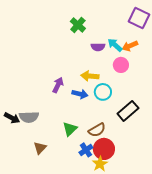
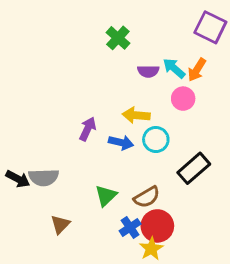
orange arrow: (130, 46) -> (197, 70), turned -35

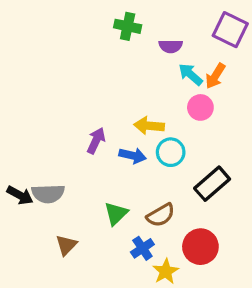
green cross: (118, 38) -> (128, 26), moved, turned -30
purple semicircle: (148, 71) -> (171, 46), moved
red circle: (157, 226) -> (200, 247), moved

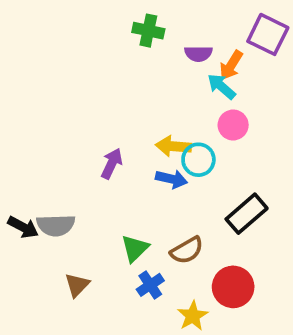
orange arrow: (215, 76) -> (231, 65), moved
cyan circle: (171, 152) -> (198, 160), moved
blue arrow: (133, 156) -> (171, 179), moved
blue cross: (142, 248) -> (150, 285), moved

